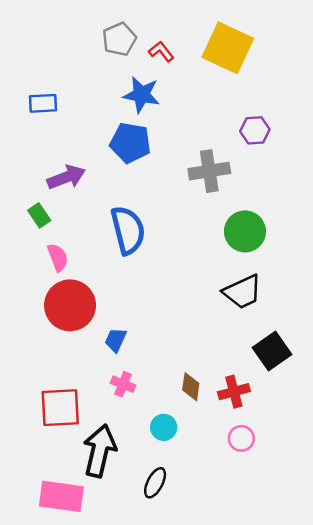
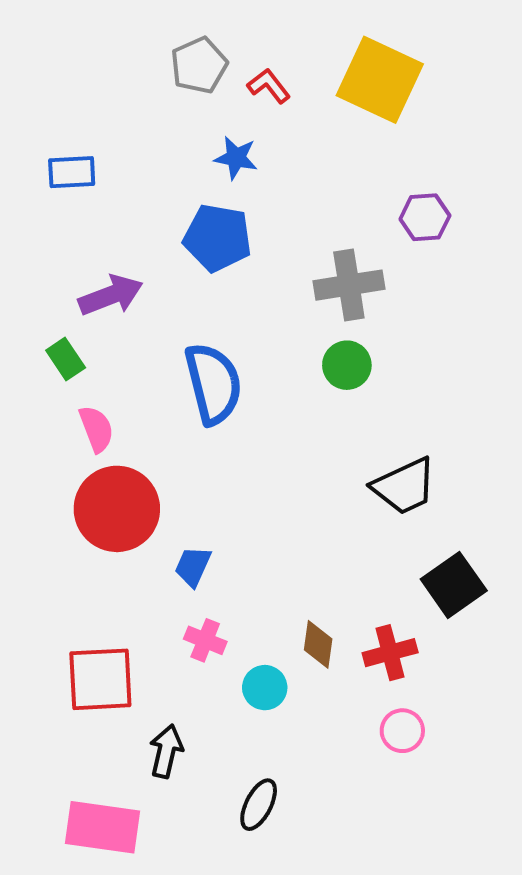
blue star: (141, 95) -> (236, 158), size x0.7
green circle: (245, 231) -> (347, 365), moved, size x0.7
cyan circle: (164, 427) -> (265, 688), moved
black arrow: (100, 451) -> (166, 751), size x0.6

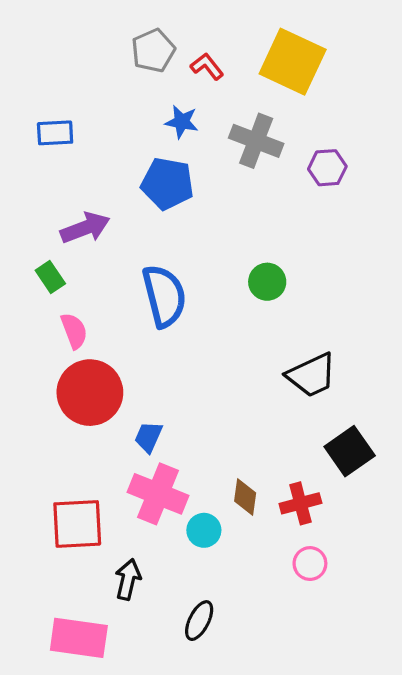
gray cross: (349, 285) -> (256, 141), moved, turned 30
pink cross: (205, 640) -> (158, 494), size x1.8

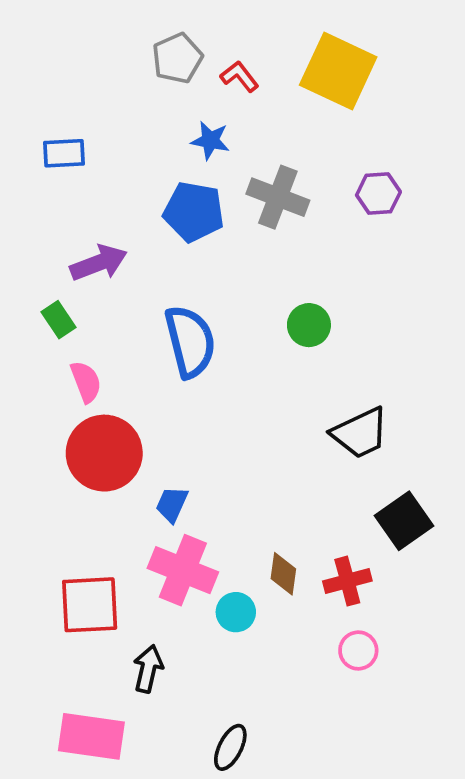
gray cross: (256, 141) -> (278, 197), moved
black ellipse: (199, 621) -> (230, 747), moved

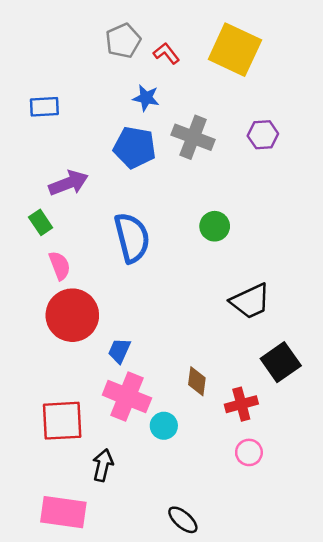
brown diamond: (283, 574) -> (197, 381), moved
black ellipse: (230, 747) -> (183, 520), moved, turned -76

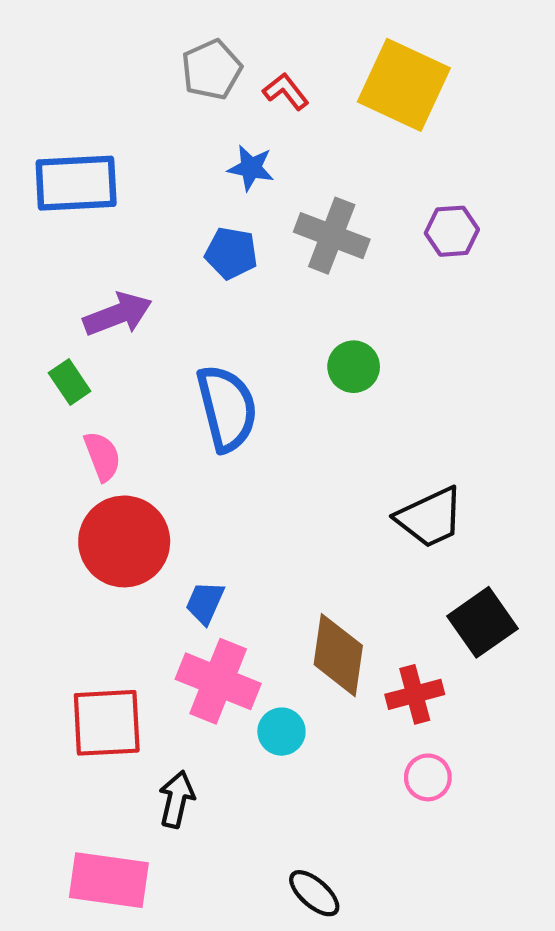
blue rectangle: (44, 107) -> (76, 183), size x1.6
blue pentagon: (135, 147) -> (231, 253), size x0.7
green circle: (215, 226) -> (354, 367), moved
brown diamond: (197, 381) -> (338, 655), size x1.6

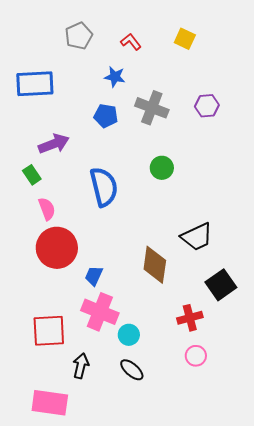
gray pentagon: (212, 70) -> (79, 36), moved
yellow square: (404, 85) -> (185, 39), size x0.5
brown diamond: (338, 655) -> (155, 265), moved
black ellipse: (314, 893) -> (132, 370), moved

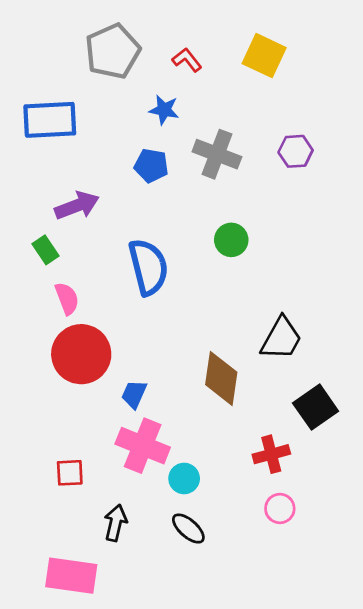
gray pentagon: (79, 36) -> (113, 51), size x1.4
yellow square: (185, 39) -> (264, 56), size x1.4
black trapezoid: (197, 237) -> (281, 338), turned -36
red square: (49, 331) -> (70, 473), size x0.6

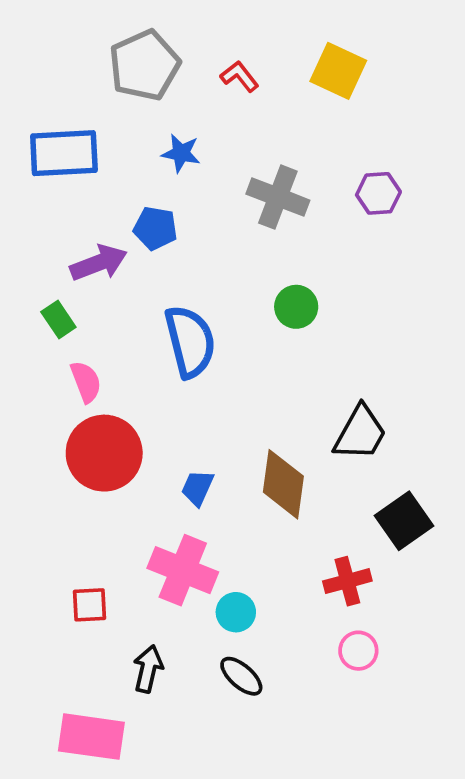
blue star: (164, 110) -> (181, 153), moved
blue pentagon: (151, 166) -> (155, 228), moved
blue trapezoid: (134, 394) -> (197, 488), moved

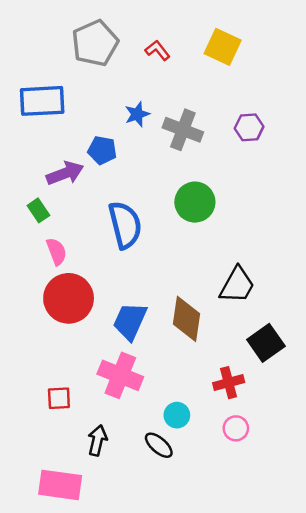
blue star: (181, 153) -> (137, 114), moved, turned -30
green circle: (296, 307) -> (195, 202), size x1.4
blue trapezoid: (197, 488) -> (130, 321), size x1.6
cyan circle: (236, 612) -> (177, 415), moved

